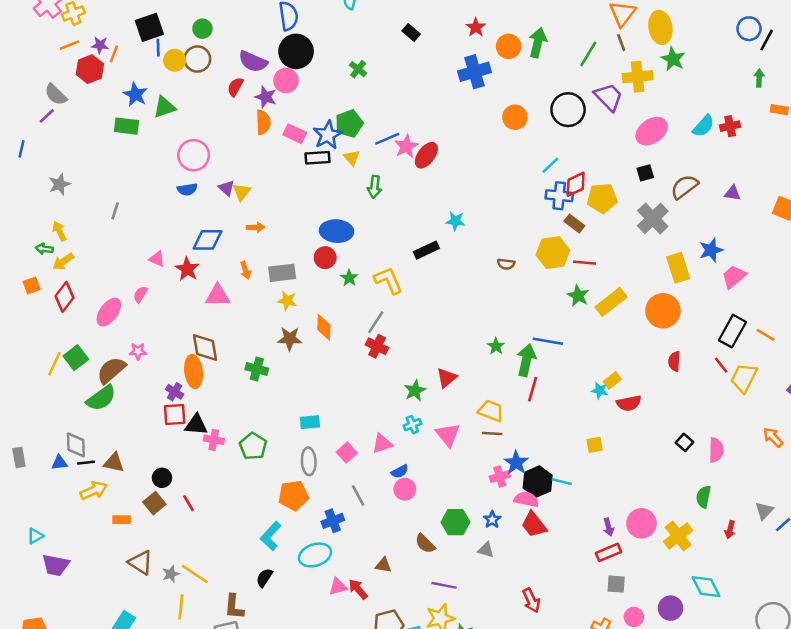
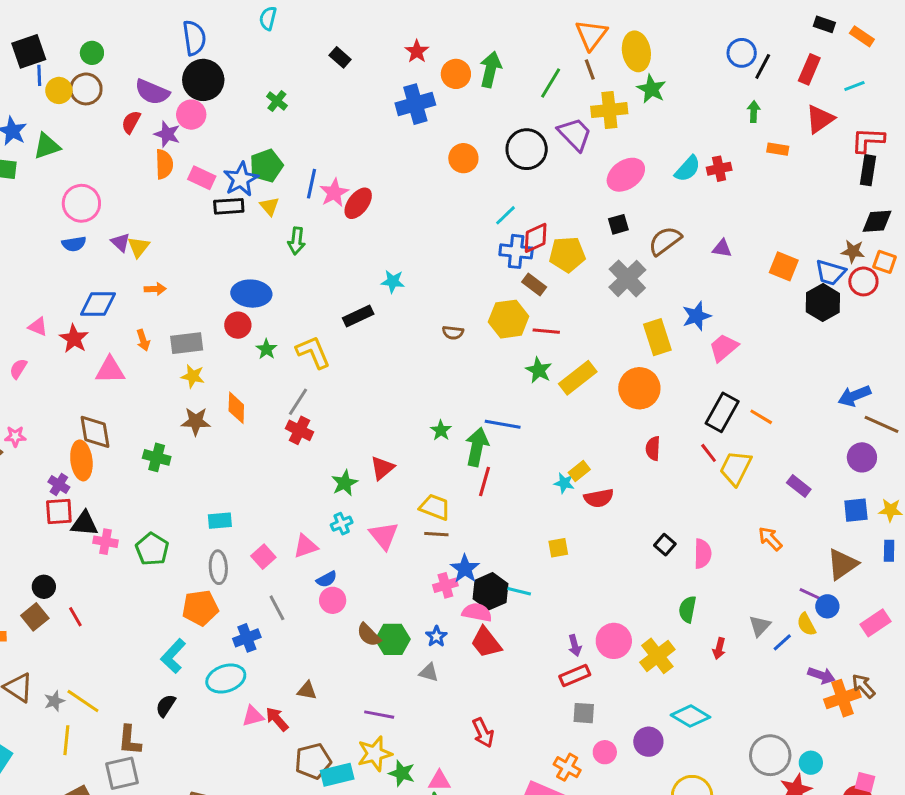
blue line: (387, 139) -> (312, 184), turned -55
brown semicircle: (425, 544) -> (369, 635), moved
cyan diamond: (706, 587) -> (691, 716), turned -32

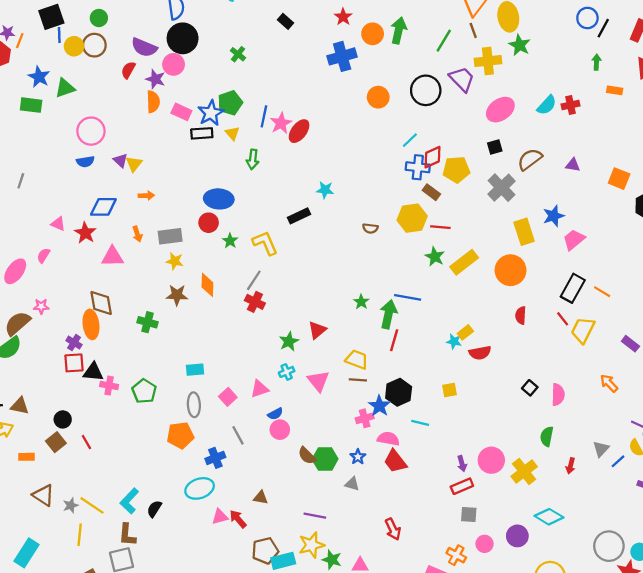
black hexagon: (491, 591) -> (399, 392), moved
cyan L-shape: (173, 656) -> (129, 501), moved

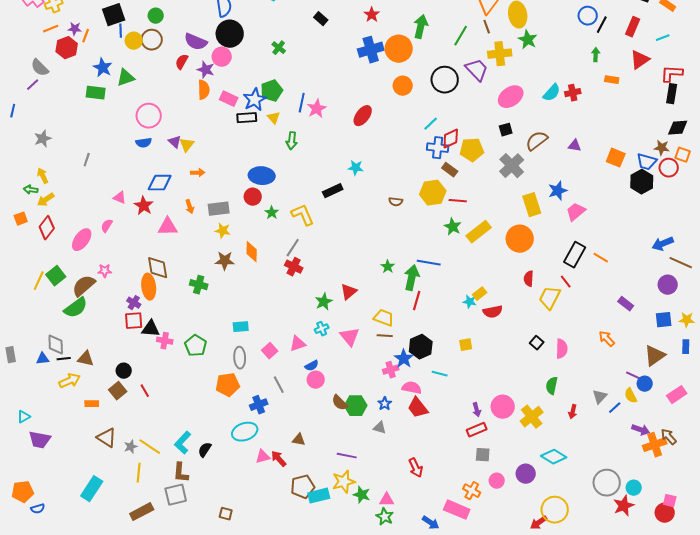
orange circle: (373, 34) -> (399, 49), moved, size x1.4
red ellipse: (299, 131) -> (363, 116), moved
yellow trapezoid: (583, 330) -> (550, 298), moved

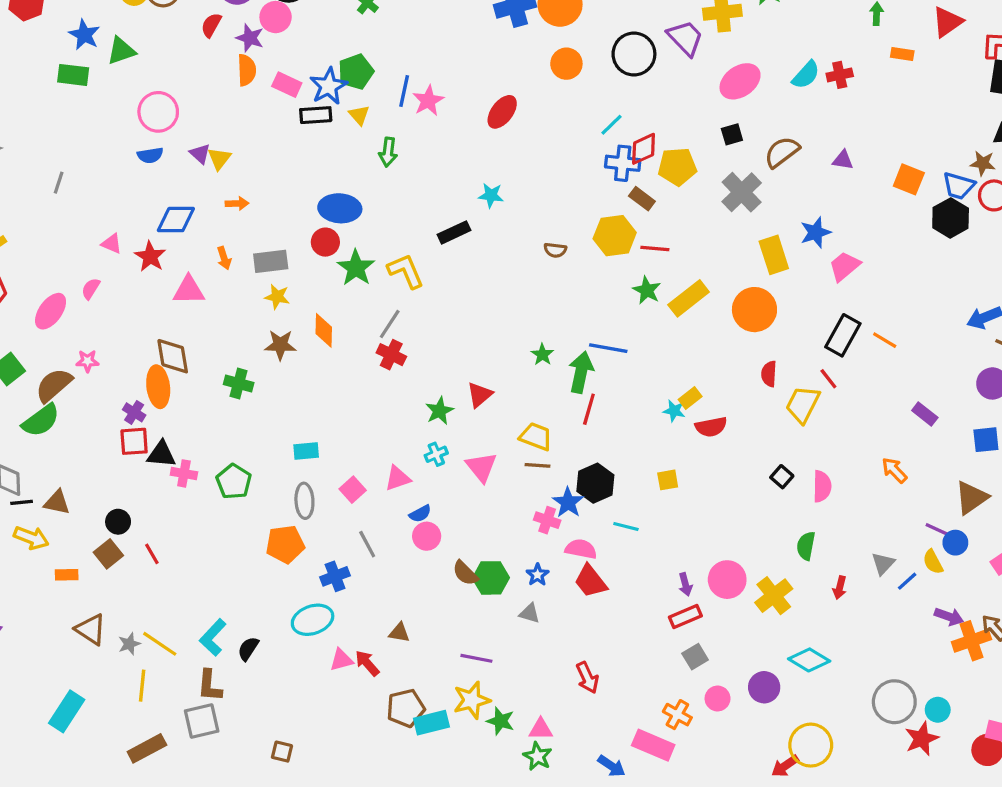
green star: (272, 213) -> (356, 268), size x1.6
pink cross: (391, 370) -> (547, 520), turned 35
yellow arrow: (70, 381) -> (31, 538), turned 45
gray square: (483, 455) -> (695, 657), turned -35

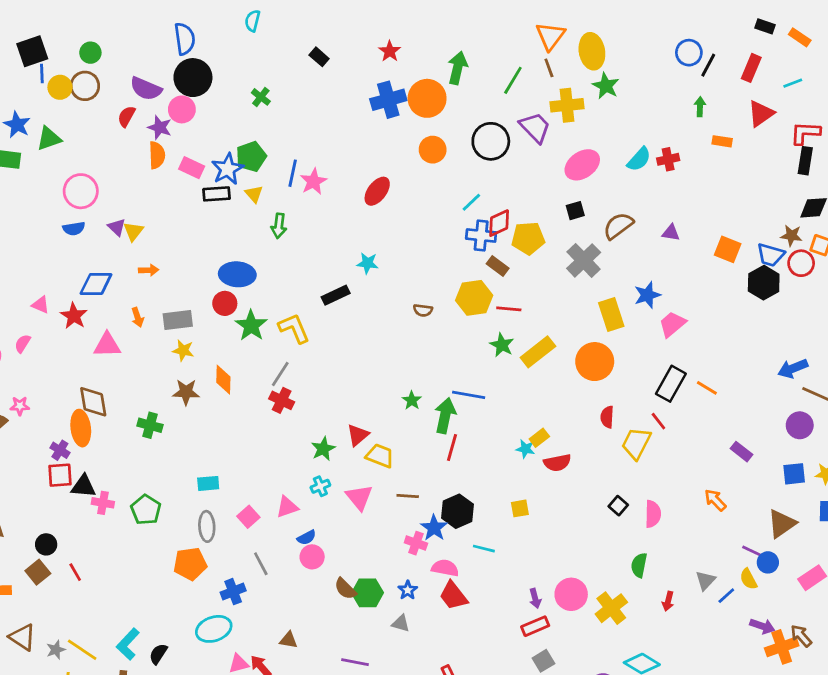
yellow trapezoid: (536, 437) -> (380, 456), moved

